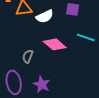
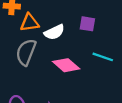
gray semicircle: (28, 56) -> (26, 52), moved, size x1.6

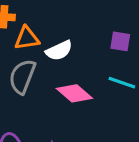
purple square: (87, 24) -> (120, 41), moved

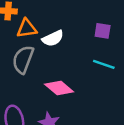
pink diamond: (74, 93) -> (59, 88), moved

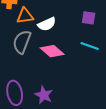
pink diamond: (59, 88) -> (52, 51), moved

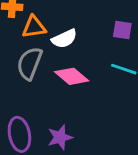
purple star: (44, 95) -> (60, 137), turned 30

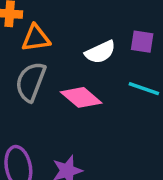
white semicircle: (64, 39) -> (100, 52), moved

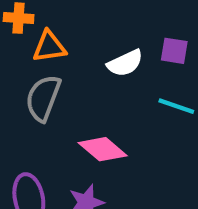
pink diamond: (81, 97) -> (103, 149), moved

